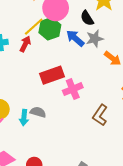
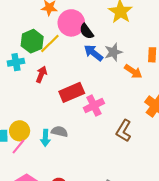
black semicircle: (87, 18) -> (86, 31), moved
green hexagon: (50, 29) -> (32, 41), moved
red arrow: (25, 44) -> (41, 74), moved

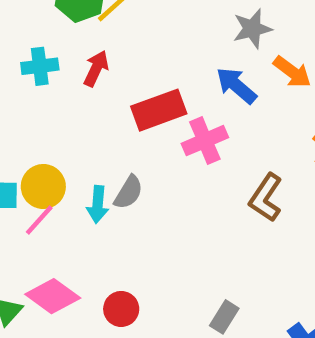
blue arrow: (93, 53) -> (236, 86), moved
cyan cross: (16, 62) -> (40, 66), moved
gray semicircle: (59, 132) -> (129, 192), turned 105

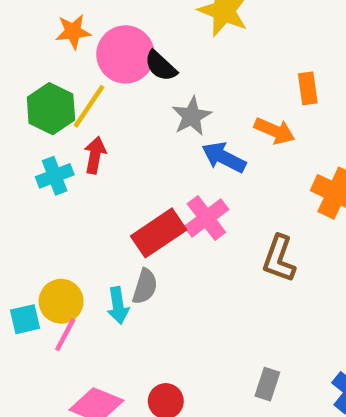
gray star: (252, 29) -> (192, 116), moved
cyan cross: (40, 66) -> (55, 176), moved
red arrow: (96, 69) -> (95, 155), moved
red rectangle: (159, 110) -> (159, 233), moved

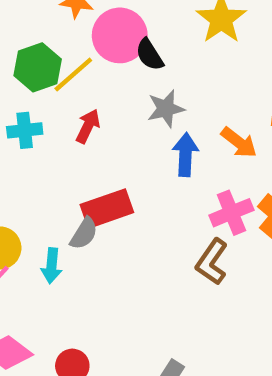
red arrow: (95, 155) -> (88, 126), moved
blue arrow: (224, 157) -> (185, 155), turned 51
pink cross: (206, 218) -> (231, 213), moved
gray semicircle: (145, 286) -> (84, 234), moved

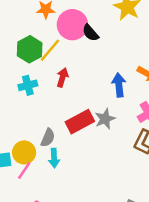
gray star: (166, 109) -> (105, 119), moved
gray semicircle: (84, 234) -> (48, 138), moved

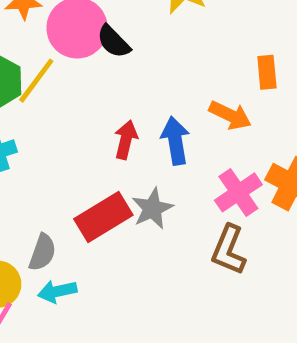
red arrow: (62, 78) -> (126, 140), moved
cyan arrow: (54, 158) -> (57, 291), turned 84

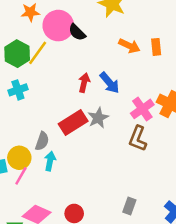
orange arrow: (230, 115) -> (129, 46), moved
blue arrow: (175, 141) -> (110, 83), turned 150
cyan arrow: (57, 291) -> (50, 161), turned 114

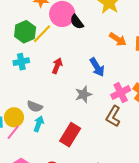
red arrow: (84, 83) -> (57, 66), moved
red rectangle: (73, 123) -> (70, 135), moved, turned -35
gray semicircle: (42, 141) -> (35, 106), turned 84

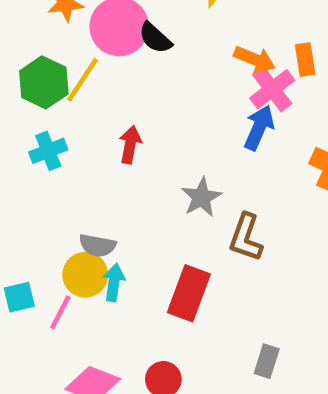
blue arrow: (97, 67) -> (259, 128), moved, turned -114
pink cross: (121, 93) -> (272, 89), moved
brown L-shape: (113, 116) -> (246, 237), moved
yellow circle: (14, 117) -> (85, 275), moved

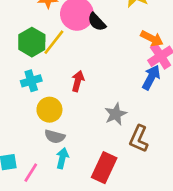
yellow circle: (85, 275) -> (49, 110), moved

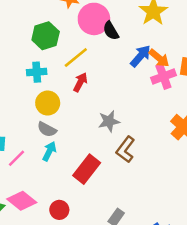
yellow line: (54, 42) -> (76, 57), moved
blue arrow: (151, 77) -> (140, 56), moved

